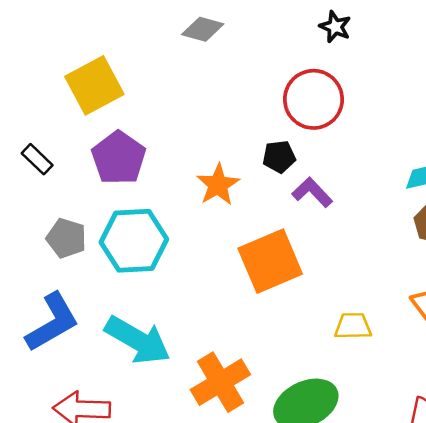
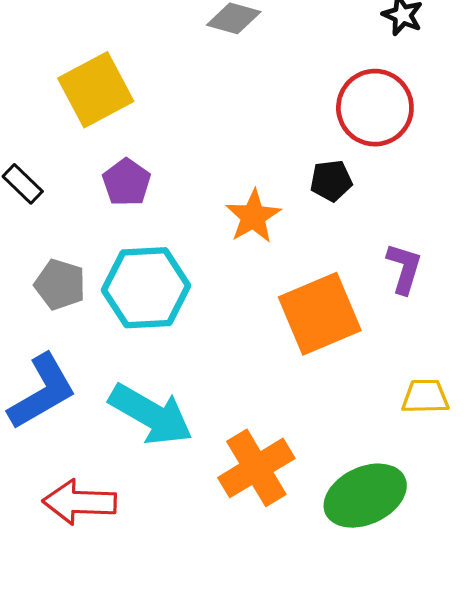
purple pentagon: (119, 158) -> (127, 182), size x0.7
purple L-shape: (312, 192) -> (404, 268), moved, turned 60

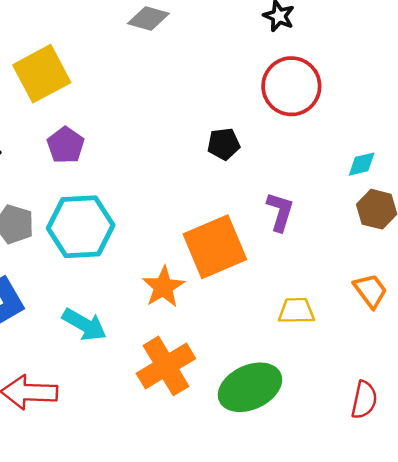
red circle: (375, 108) -> (291, 86), moved
orange star: (253, 216) -> (163, 287), moved
cyan arrow: (151, 414) -> (84, 325), size x0.7

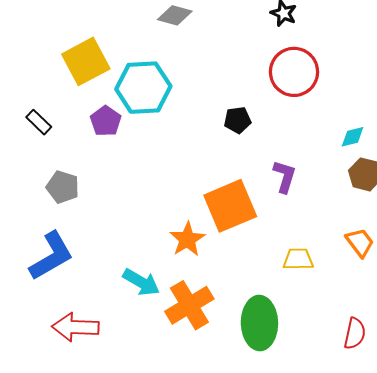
cyan hexagon: (81, 227) -> (143, 88), moved
cyan arrow: (84, 325) -> (141, 282), moved
green ellipse: (250, 387) -> (259, 323), turned -66

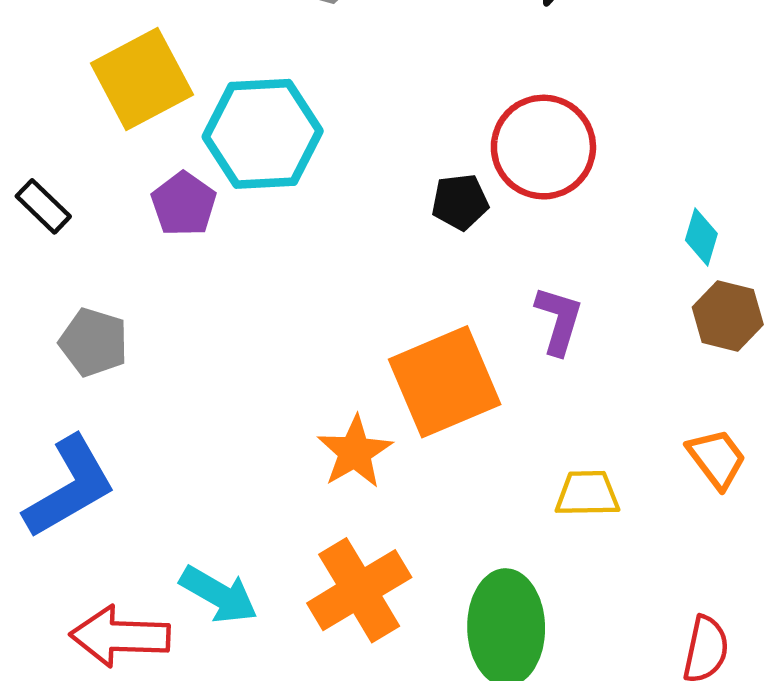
red circle: (294, 72) -> (543, 147), moved
cyan diamond: (353, 137) -> (701, 237), turned -60
cyan arrow: (141, 282) -> (219, 595), moved

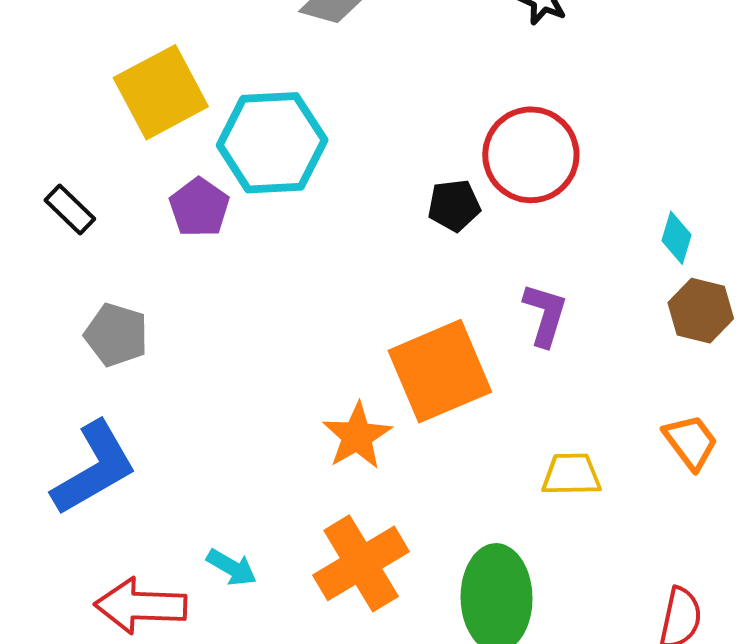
cyan arrow: (219, 595) -> (232, 567), size x0.7

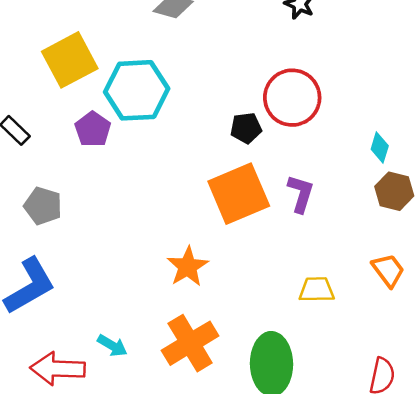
orange square: (440, 371) -> (239, 194), moved

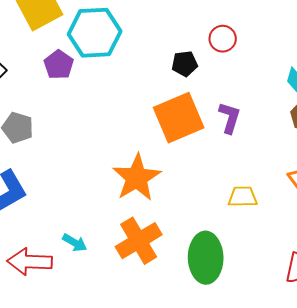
red circle: (292, 98) -> (223, 39), size x0.6
orange star: (188, 267) -> (137, 178), size x1.4

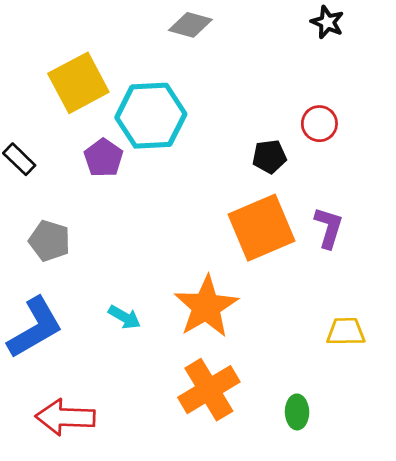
cyan arrow: (75, 243) -> (125, 317), moved
green ellipse: (206, 258) -> (297, 412), size x0.5

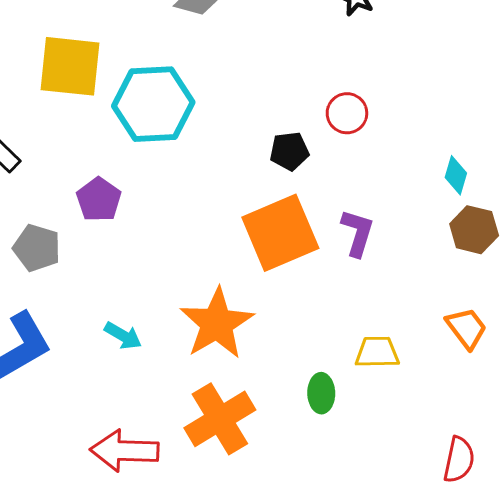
yellow square: (78, 83) -> (70, 66), turned 34
purple pentagon: (103, 158) -> (99, 199), moved
green ellipse: (297, 412) -> (321, 393), moved
red arrow: (65, 417) -> (125, 451), moved

